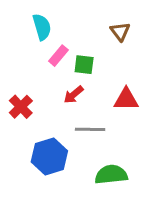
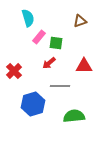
brown triangle: (120, 31) -> (80, 21), turned 48

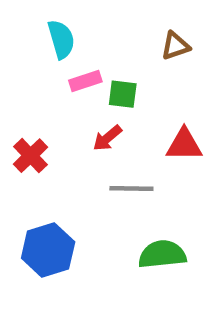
pink rectangle: (39, 37) -> (85, 81), turned 32
blue hexagon: (33, 104) -> (48, 250), moved

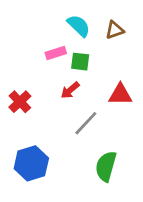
cyan semicircle: (61, 39) -> (79, 26), moved, turned -30
gray line: (131, 189) -> (86, 123), turned -48
green semicircle: (162, 254) -> (106, 166), turned -68

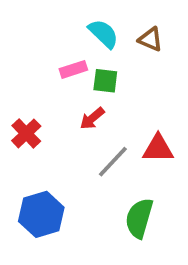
brown triangle: (115, 30) -> (150, 39), turned 42
red triangle: (120, 95) -> (158, 149), moved

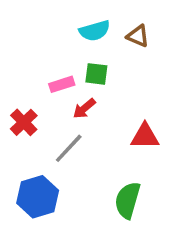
cyan semicircle: (103, 34) -> (95, 31), turned 120
pink rectangle: (73, 69) -> (62, 84), moved
gray line: (113, 162) -> (69, 148), moved

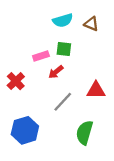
gray line: (69, 148) -> (63, 102), moved

